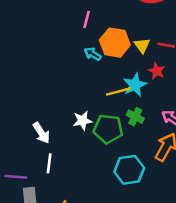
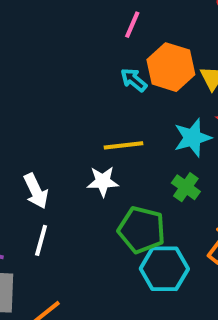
yellow line: (118, 92) -> (124, 145), moved
green pentagon: (108, 129) -> (142, 230), moved

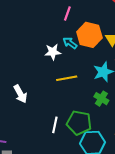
white star: (103, 181) -> (53, 52), moved
white arrow: (36, 191) -> (20, 94), moved
white line: (41, 240) -> (55, 125), moved

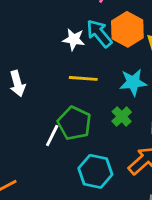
cyan arrow: (70, 43) -> (99, 33), size x1.5
green pentagon: (79, 123) -> (74, 123), moved

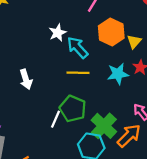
cyan arrow: (99, 33) -> (78, 48), moved
white star: (74, 39) -> (58, 33), moved, turned -30
green cross: (122, 117) -> (104, 126), moved, size x1.6

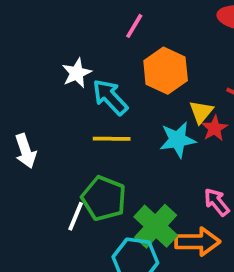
yellow triangle: (134, 42) -> (201, 112), moved
orange arrow: (129, 136) -> (198, 242), turned 45

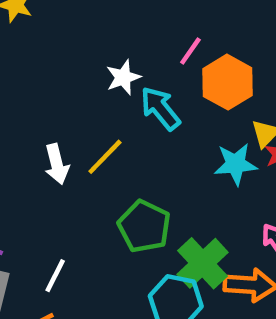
pink line: (134, 26) -> (190, 51), moved
yellow line: (112, 139) -> (105, 157), moved, turned -51
white line: (76, 216) -> (55, 276), moved

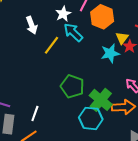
white star: (123, 77) -> (63, 14), moved
yellow line: (105, 157) -> (52, 45), moved
white arrow: (57, 164) -> (32, 25), moved

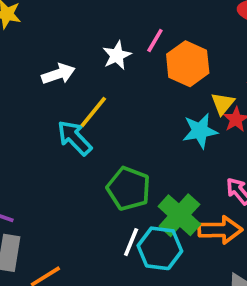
white arrow: (32, 25) -> (58, 74), turned -90
cyan arrow: (73, 32) -> (74, 138), moved
white line: (35, 113) -> (131, 242), moved

